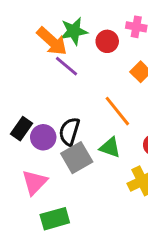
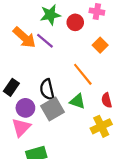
orange arrow: (52, 41) -> (24, 38), moved
black semicircle: (69, 131) -> (47, 89), turned -30
purple circle: (43, 137) -> (25, 108), moved

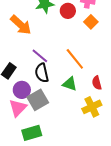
purple line: (45, 41) -> (40, 56), moved
orange square: (100, 45) -> (91, 22), moved
gray square: (53, 109) -> (38, 100), moved

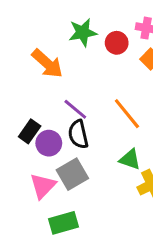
green triangle: (70, 84) -> (130, 159), moved
purple circle: (22, 90) -> (49, 143), moved

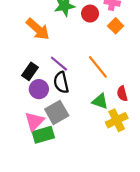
black rectangle: (30, 131) -> (30, 71), moved
green rectangle: (64, 223) -> (43, 135), moved

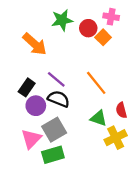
orange square: (116, 26) -> (103, 37), moved
black semicircle: (61, 82) -> (59, 99), turned 125
green rectangle: (43, 135) -> (53, 155), moved

